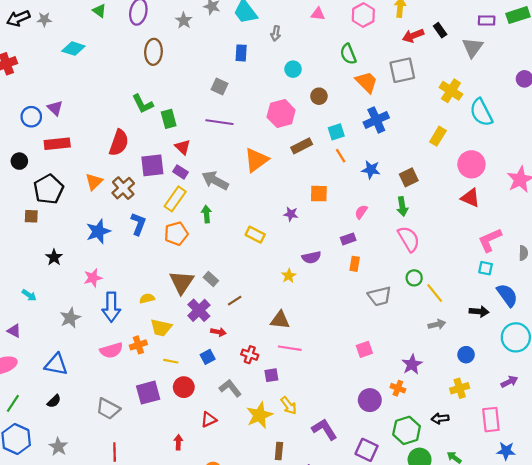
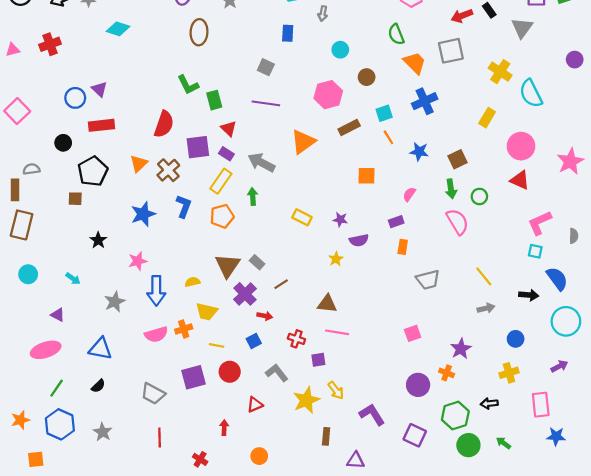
purple star: (291, 214) -> (340, 219), moved
green circle: (414, 278) -> (479, 196), moved

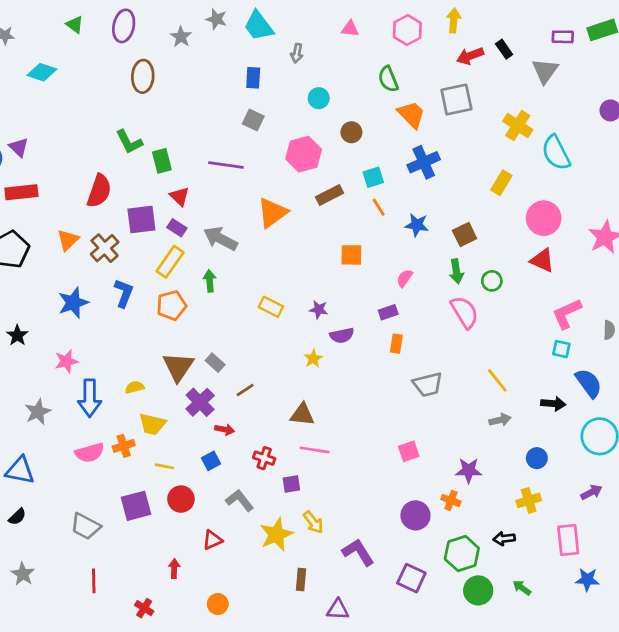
gray square: (266, 67) -> (253, 120), moved
purple star: (461, 349) -> (469, 470), turned 30

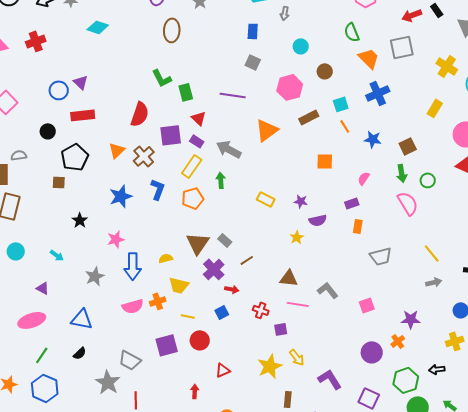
gray L-shape: (240, 500) -> (328, 290), moved
orange cross: (451, 500) -> (398, 341), turned 32
gray star: (23, 574) -> (108, 382), moved, size x1.4

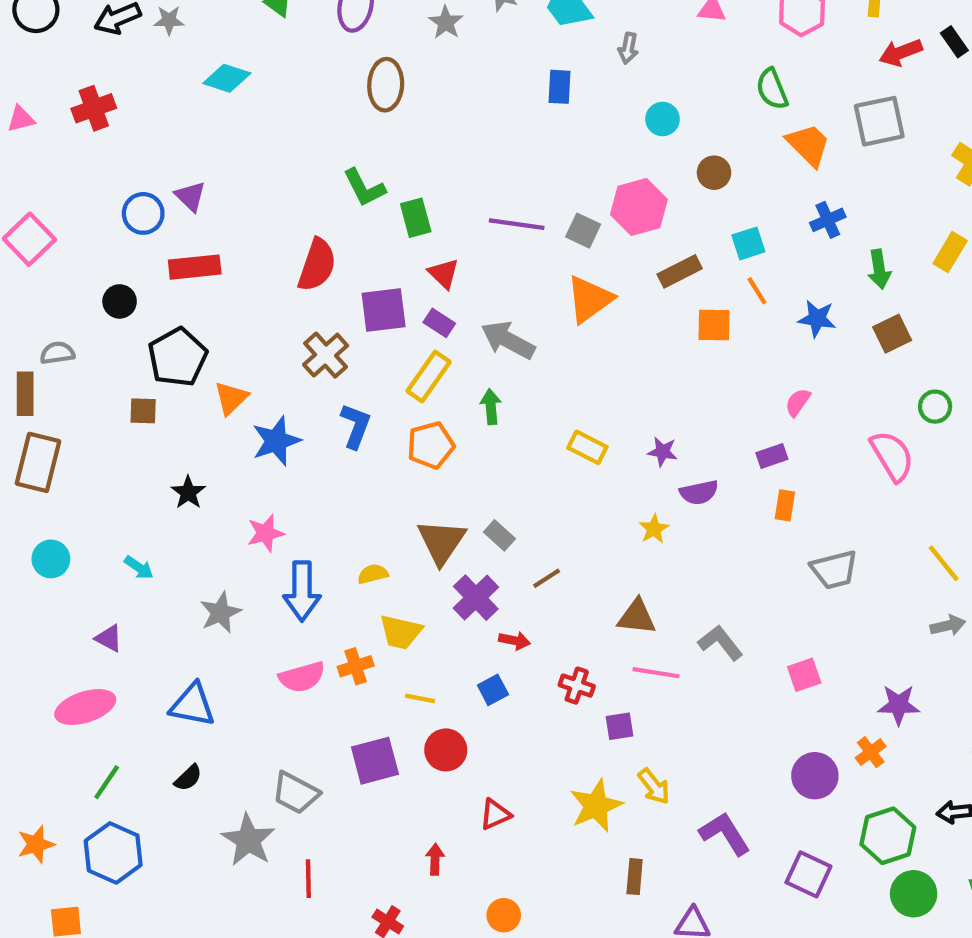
gray square: (253, 62) -> (583, 231), moved
blue cross: (378, 93) -> (828, 220), size x0.7
orange triangle: (117, 150) -> (231, 398), moved
orange square: (325, 161) -> (714, 325), moved
green arrow: (402, 173) -> (879, 269), moved

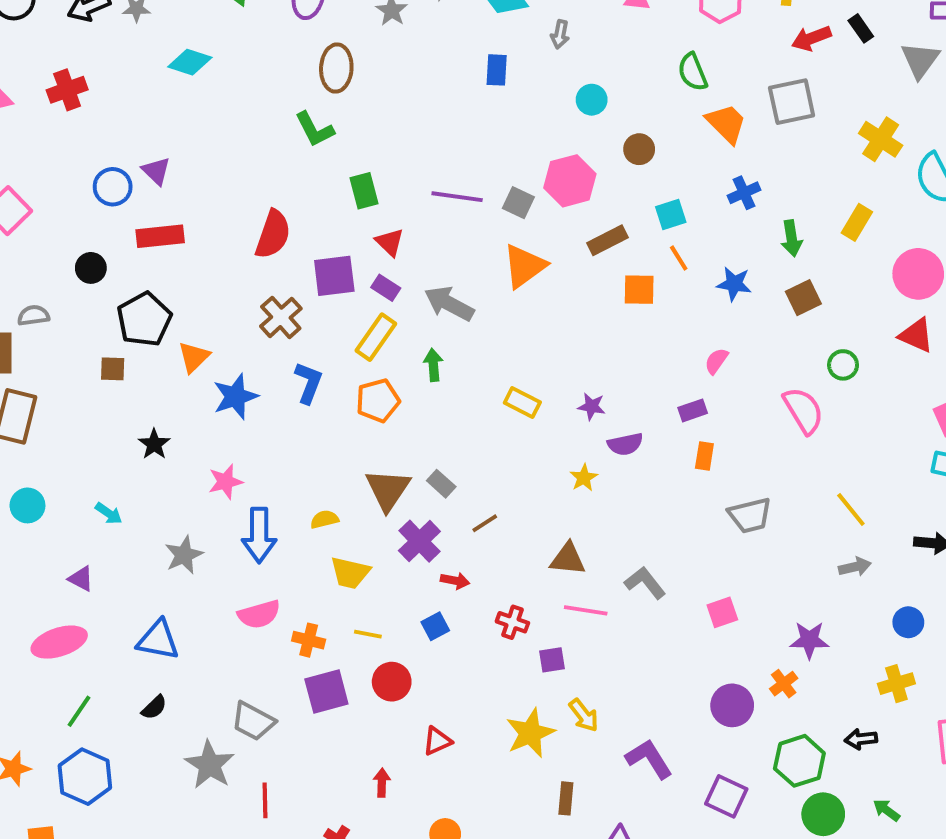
green L-shape: (364, 188) -> (315, 129), moved
orange cross: (356, 666) -> (309, 640), moved, turned 32

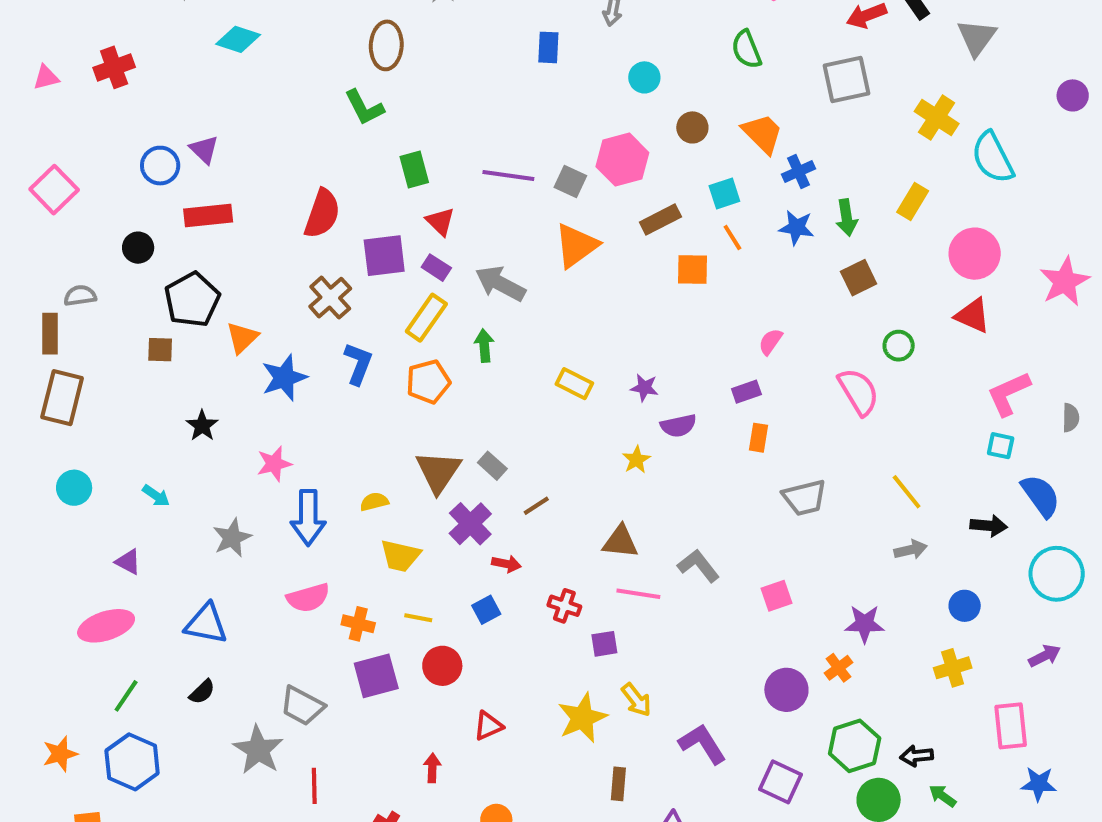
orange trapezoid: (726, 123) -> (762, 133), moved
blue star: (734, 284) -> (796, 228), moved
black arrow: (861, 739) -> (917, 756), moved

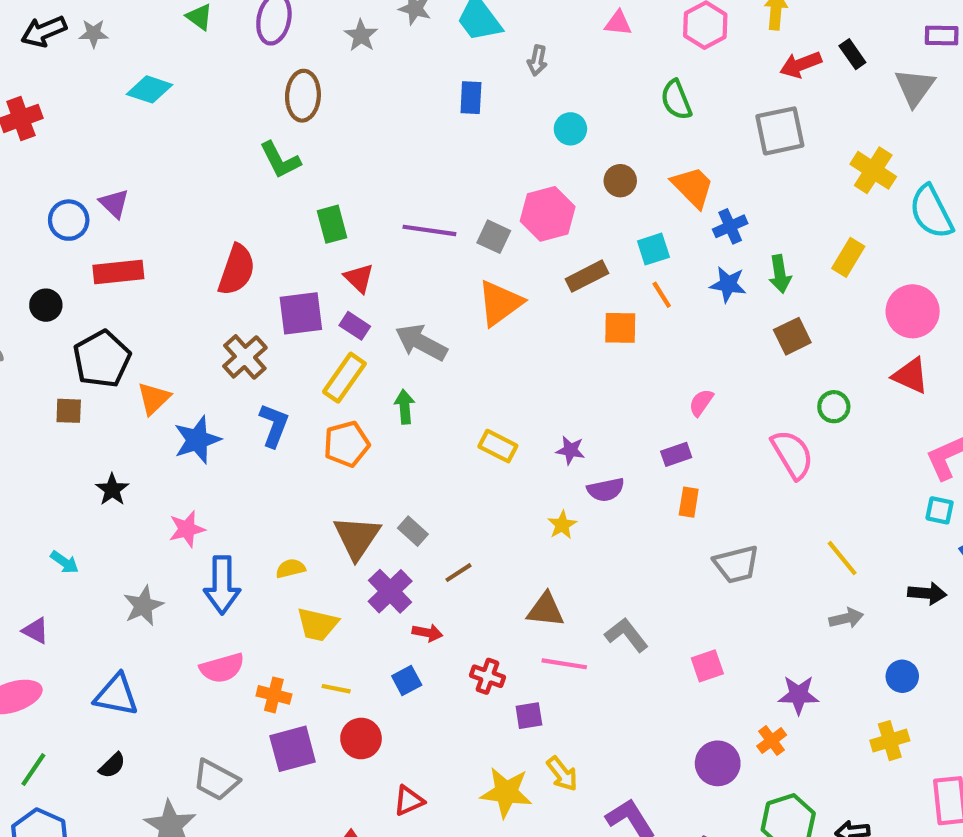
yellow star: (582, 718) -> (506, 792), turned 30

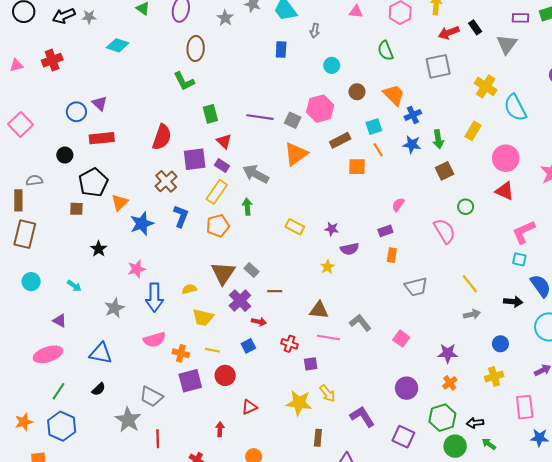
brown line: (458, 573) -> (275, 291), turned 32
pink square: (707, 666) -> (401, 339), turned -35
orange cross: (772, 741) -> (450, 383), moved

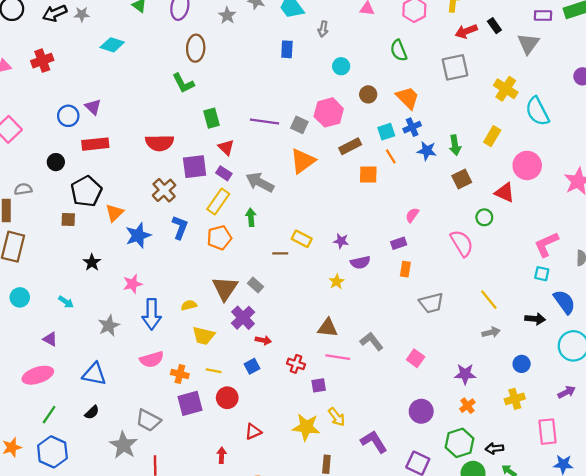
blue cross: (413, 115) -> (412, 127), moved
red semicircle: (162, 137) -> (160, 143), turned 70
red triangle: (505, 191) -> (505, 193), moved
brown line: (275, 291) -> (280, 253), moved

